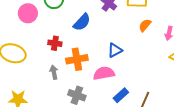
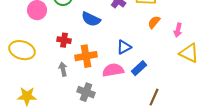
blue semicircle: (82, 22) -> (91, 19), turned 72
blue rectangle: (121, 95) -> (139, 68), moved

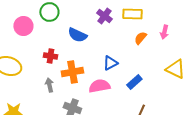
pink arrow: (178, 30) -> (164, 32), moved
blue rectangle: (139, 68) -> (134, 82), moved

